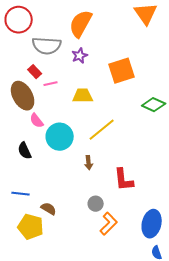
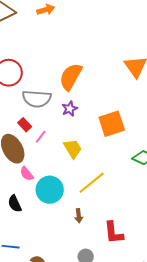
pink line: (51, 84) -> (41, 137), turned -40
yellow trapezoid: (83, 96) -> (73, 149), turned 60

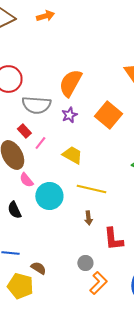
orange square: (112, 124) -> (108, 115), moved, turned -32
yellow trapezoid: (73, 149) -> (72, 155), turned -30
yellow line: (92, 183) -> (91, 189), turned 52
brown arrow: (79, 216) -> (88, 218), moved

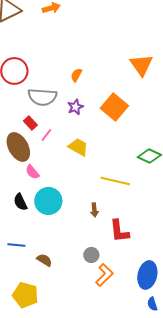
orange semicircle: (70, 83) -> (76, 75), size x0.5
yellow line: (91, 189) -> (115, 181), moved
cyan circle: (49, 196) -> (48, 201), moved
yellow pentagon: (20, 286) -> (25, 295), moved

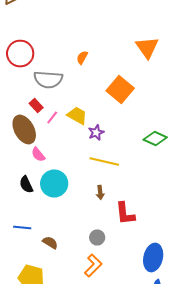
purple star: (75, 107) -> (96, 132), moved
yellow trapezoid: (78, 147) -> (77, 116), moved
yellow line: (115, 181) -> (104, 162), moved
orange L-shape: (104, 275) -> (93, 266), moved

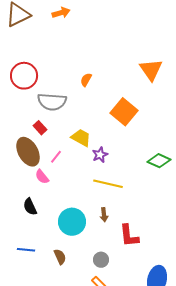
pink line: (52, 118) -> (56, 157), moved
cyan circle: (54, 184) -> (72, 222), moved
brown semicircle: (50, 242) -> (60, 257), moved, turned 35

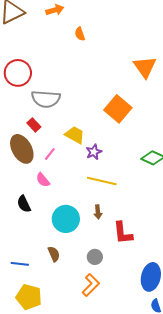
orange semicircle: (86, 80) -> (80, 34), moved, turned -48
pink semicircle: (42, 177) -> (43, 180), moved
blue line: (26, 250) -> (20, 264), moved

